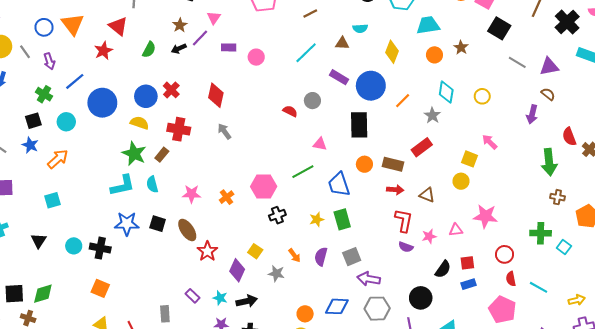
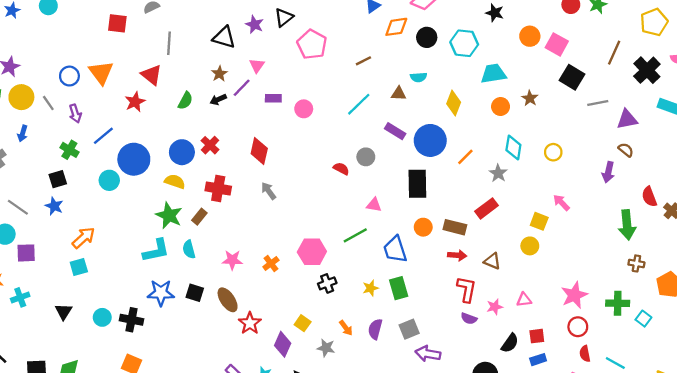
gray line: (517, 62) -> (598, 103), moved, turned -42
cyan circle: (66, 122) -> (109, 180), moved
orange arrow: (58, 159) -> (83, 238), moved
pink star: (485, 216) -> (574, 295), moved, turned -30

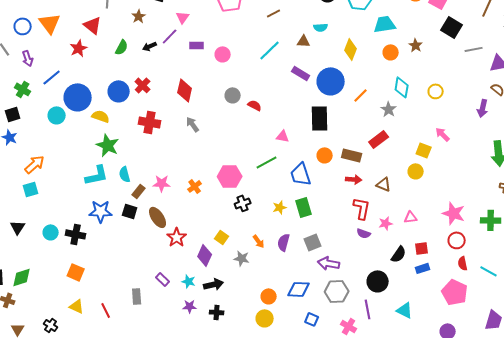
brown star: (219, 74) -> (139, 16), moved
gray circle: (366, 157) -> (233, 95), moved
yellow semicircle: (175, 181) -> (101, 116), moved
brown rectangle: (199, 217) -> (139, 191), moved
pink star: (574, 295) -> (454, 213), turned -30

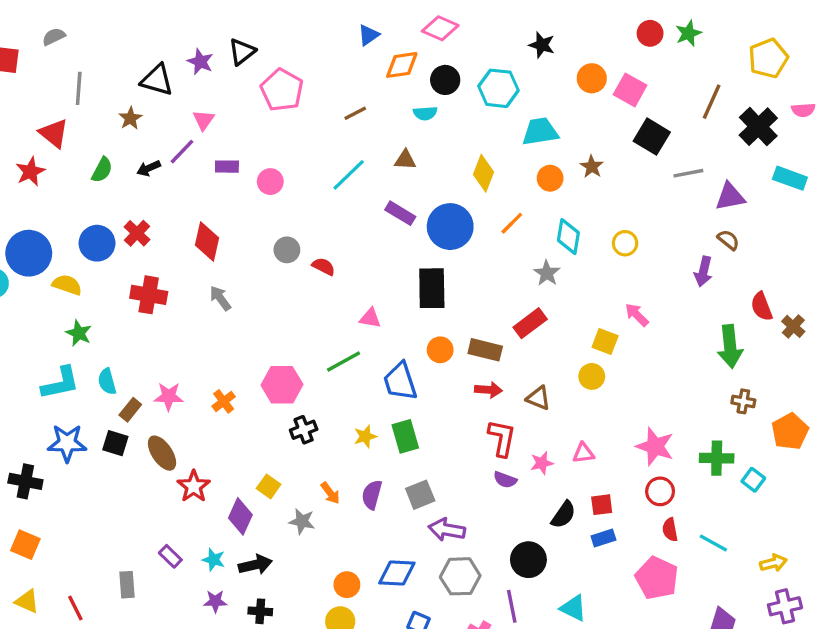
cyan semicircle: (321, 27) -> (425, 113), moved
orange line: (361, 95) -> (512, 223), moved
green star: (108, 145) -> (79, 333), size x0.7

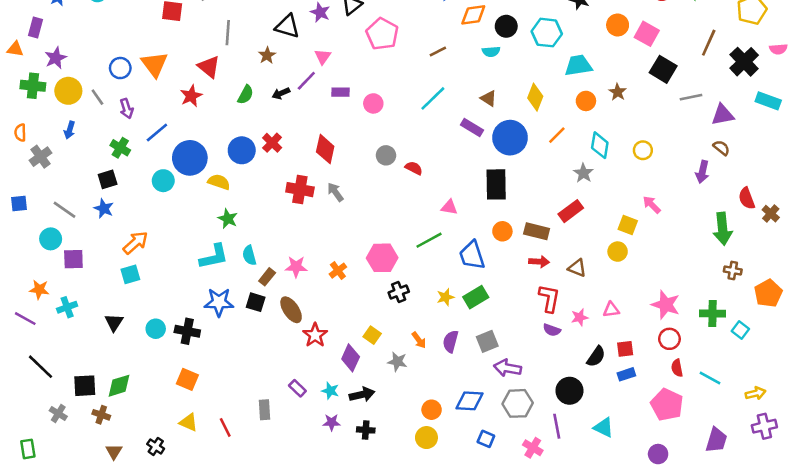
brown triangle: (405, 160) -> (488, 98), moved, turned 30
red cross: (149, 295) -> (300, 190), moved
green rectangle: (405, 436) -> (476, 297), turned 75

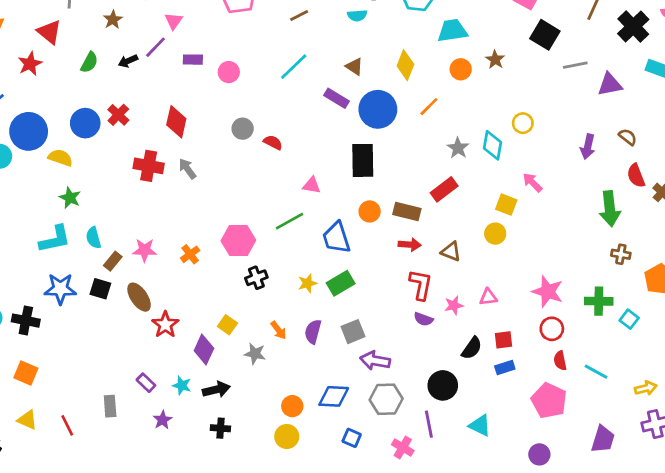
cyan diamond: (600, 145) -> (492, 145), moved
brown semicircle: (721, 148) -> (628, 137), moved
purple star: (332, 422) -> (163, 420), moved, turned -30

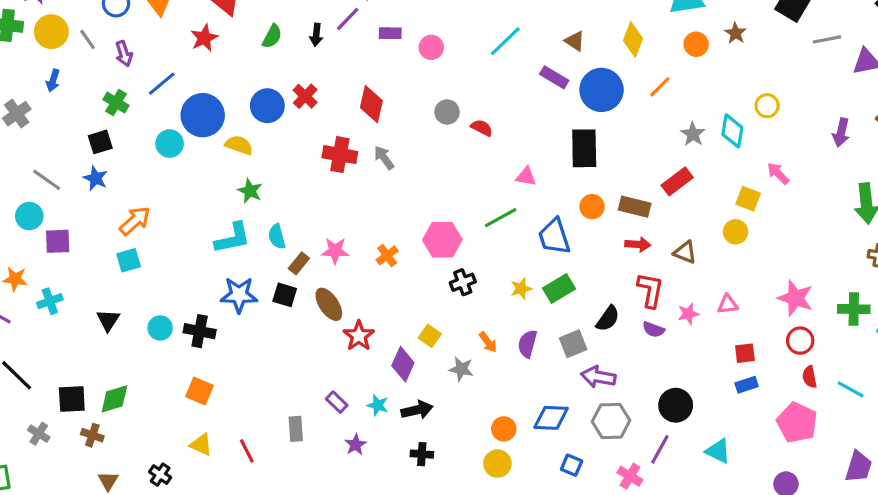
black arrow: (128, 61) -> (316, 35), turned -60
black semicircle: (472, 348) -> (608, 319), moved
purple line: (429, 424) -> (660, 449), turned 40

